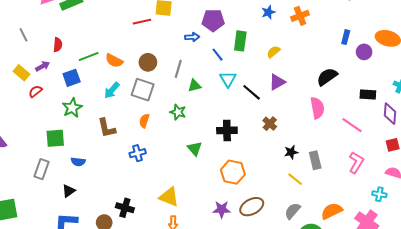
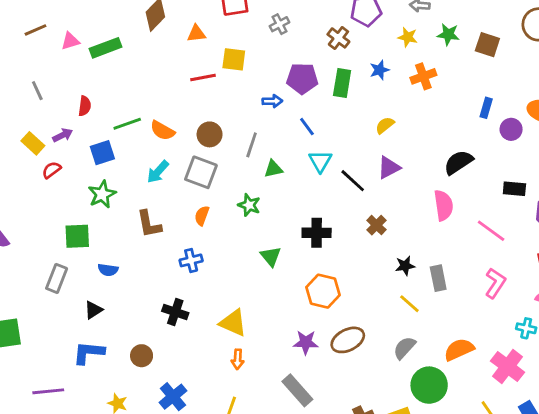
green rectangle: (240, 41) -> (342, 83), moved
black cross: (125, 208) -> (175, 312), moved

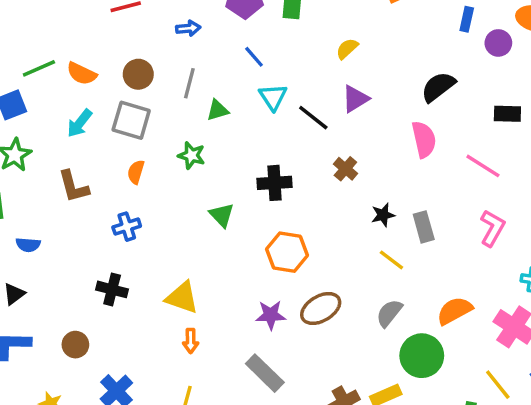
blue arrow: (272, 101) -> (188, 28), moved

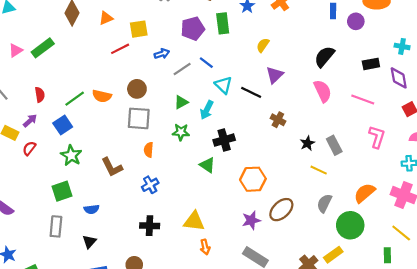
gray line: (189, 83) -> (182, 69), moved, turned 54
green triangle: (217, 110) -> (181, 102), moved
cyan arrow: (80, 123) -> (207, 110), moved
black cross: (274, 183) -> (224, 140), moved

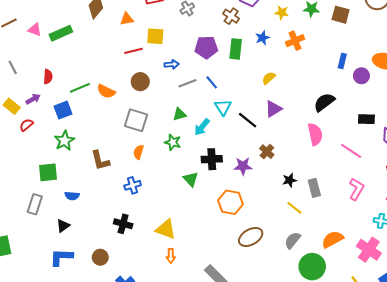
pink triangle: (16, 50) -> (35, 30), turned 40
brown circle: (137, 89) -> (140, 82), moved
purple star: (251, 220) -> (243, 166), moved

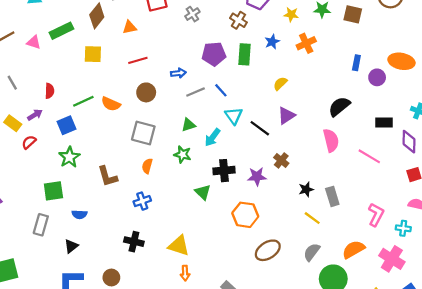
green rectangle: (61, 33) -> (61, 31), moved
yellow square: (155, 36) -> (93, 54), moved
pink L-shape: (356, 189) -> (376, 215), moved

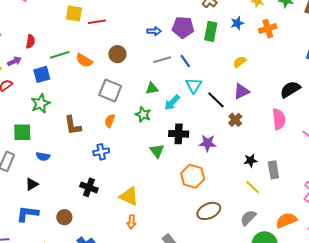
red line: (138, 60) -> (97, 22), moved
blue arrow: (178, 73) -> (154, 31), moved
brown cross: (281, 160) -> (235, 120), moved

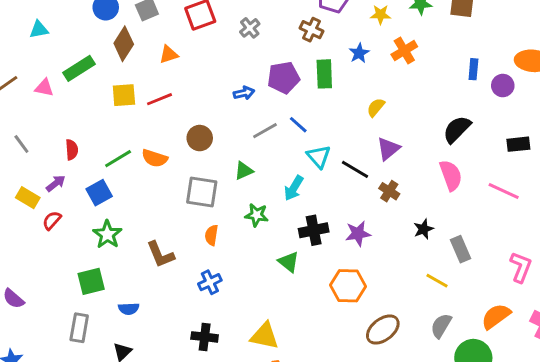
green triangle: (152, 88) -> (244, 171), moved
black star: (251, 160) -> (423, 229), moved

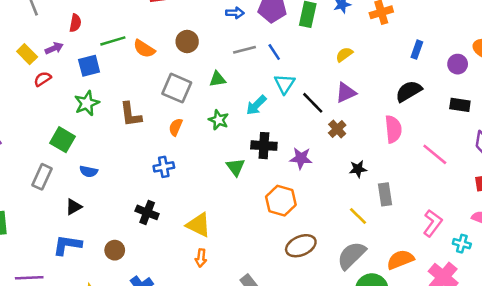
blue rectangle: (473, 69) -> (417, 50), moved
black rectangle: (518, 144) -> (460, 105), moved
brown L-shape: (160, 254) -> (131, 114), moved
green square: (91, 281) -> (63, 140), turned 30
gray semicircle: (441, 326) -> (351, 255), size x1.4

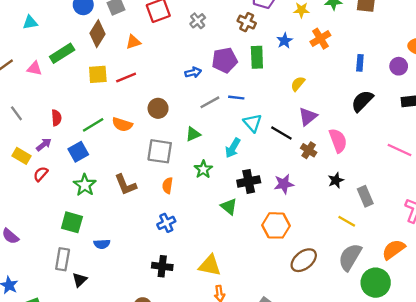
blue line: (274, 52) -> (236, 98), turned -35
green star: (219, 120) -> (203, 169), turned 30
pink semicircle: (393, 129) -> (338, 141), moved
black triangle: (74, 207) -> (80, 280), moved

